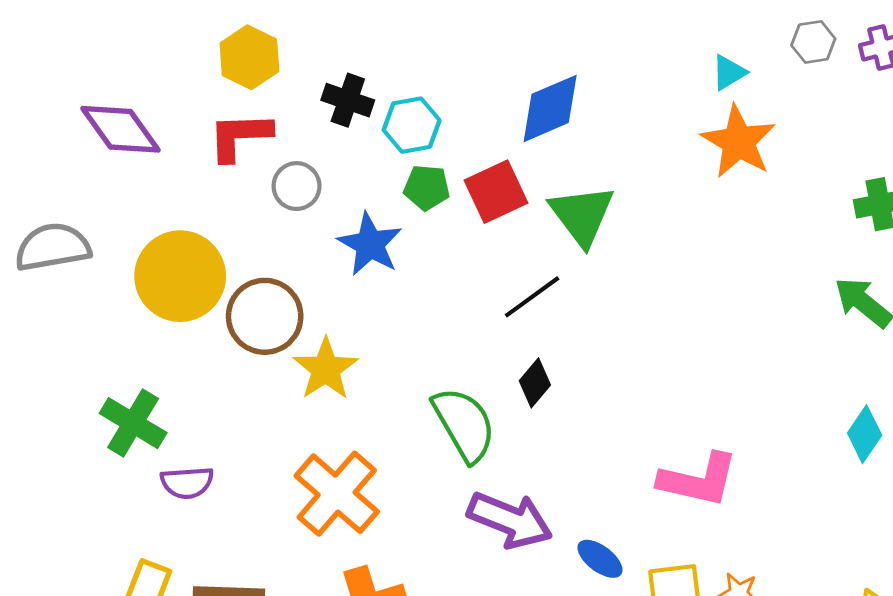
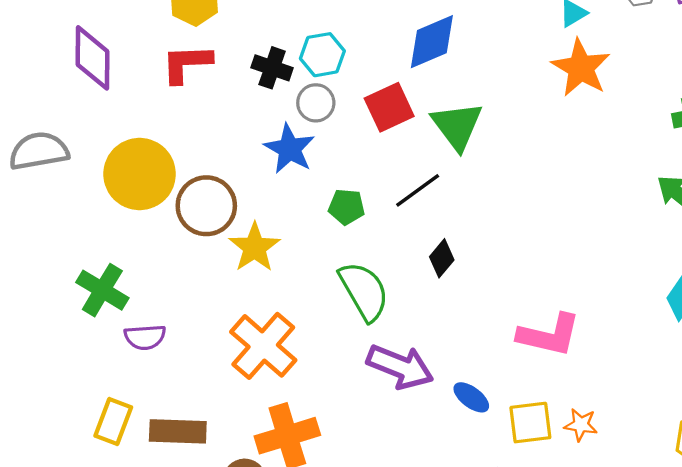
black cross: (348, 100) -> (272, 68), moved
purple diamond: (121, 129) -> (92, 58), turned 36
gray circle: (297, 186) -> (316, 103), moved
green pentagon: (427, 187) -> (346, 207), moved
black diamond: (535, 383) -> (442, 258), moved

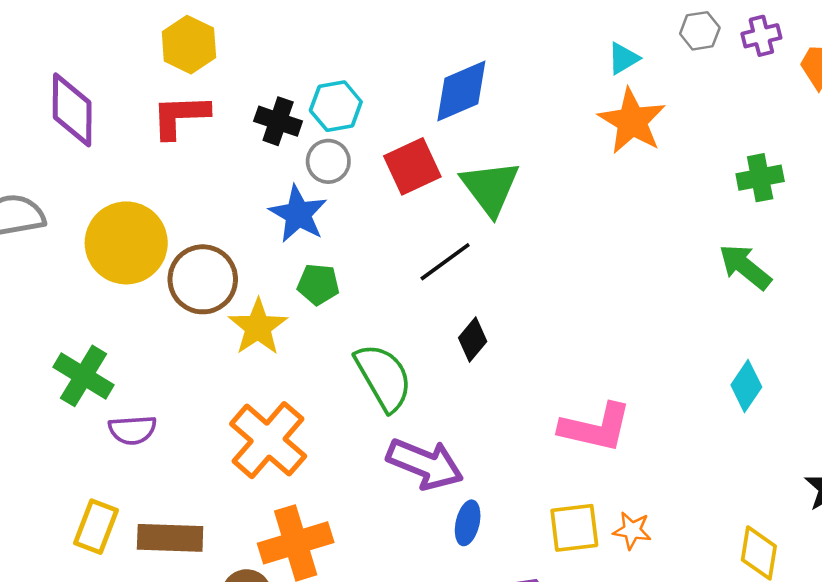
green pentagon: (346, 207) -> (318, 284), moved
blue ellipse: (471, 397) -> (468, 523), moved, turned 66

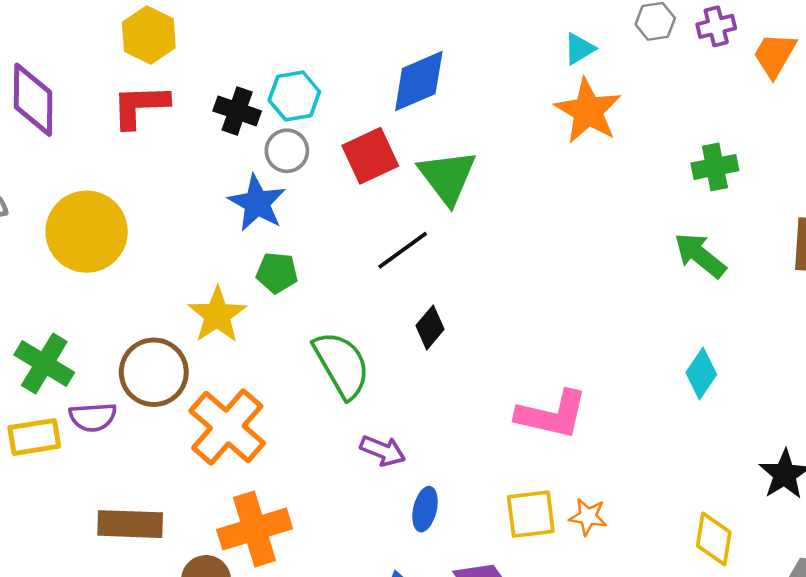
brown circle: (203, 279) -> (154, 372), moved
purple arrow: (425, 464) -> (383, 451), size x0.6
yellow rectangle: (96, 527) -> (34, 437), moved, turned 60

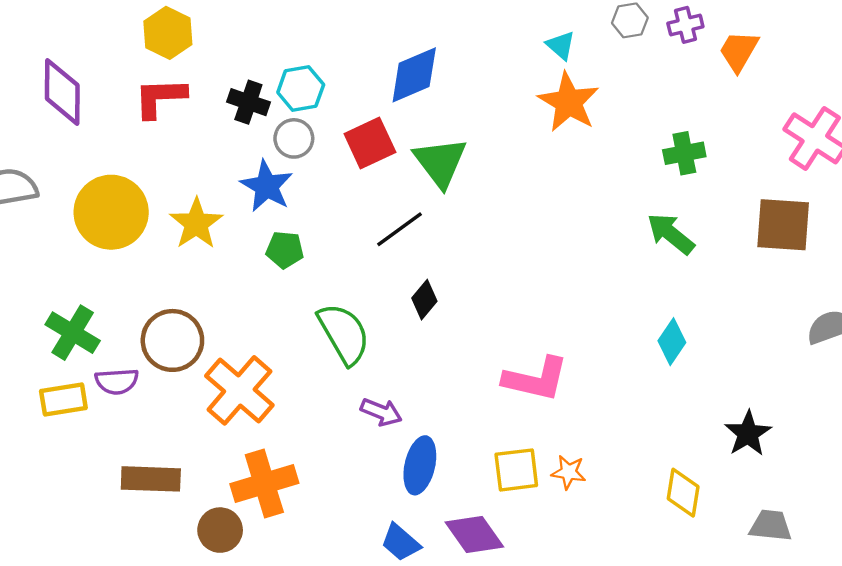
cyan triangle: (579, 49) -> (561, 45), turned -48
yellow star: (217, 315) -> (196, 224), moved
blue ellipse: (425, 509) -> (420, 465), size x1.4

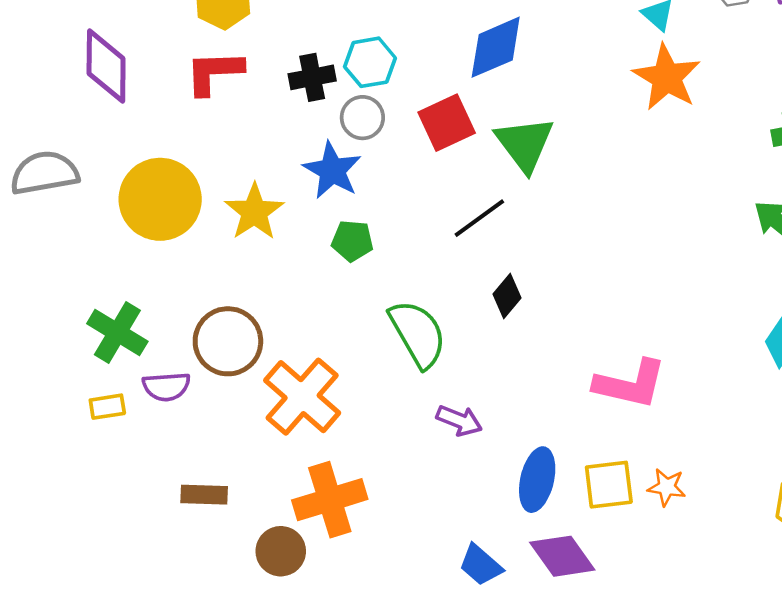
black cross: (248, 102) -> (312, 77), turned -30
yellow rectangle: (63, 400) -> (107, 407), size x0.7
blue ellipse: (420, 465) -> (537, 480), moved
brown rectangle: (151, 479) -> (204, 495), size x0.7

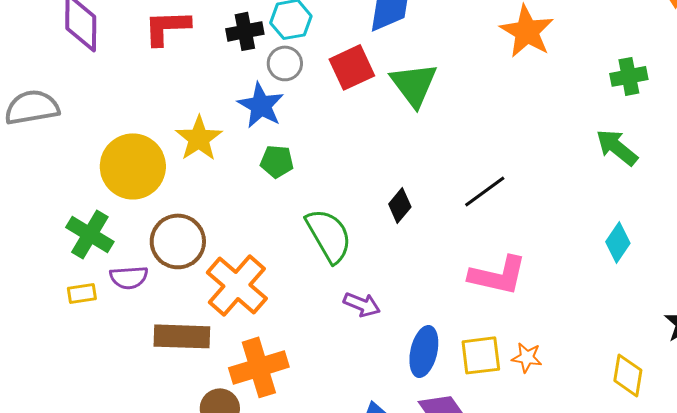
yellow circle: (160, 199) -> (133, 166), moved
black line: (479, 218) -> (485, 191), moved
brown rectangle: (204, 495) -> (182, 336), moved, size x1.5

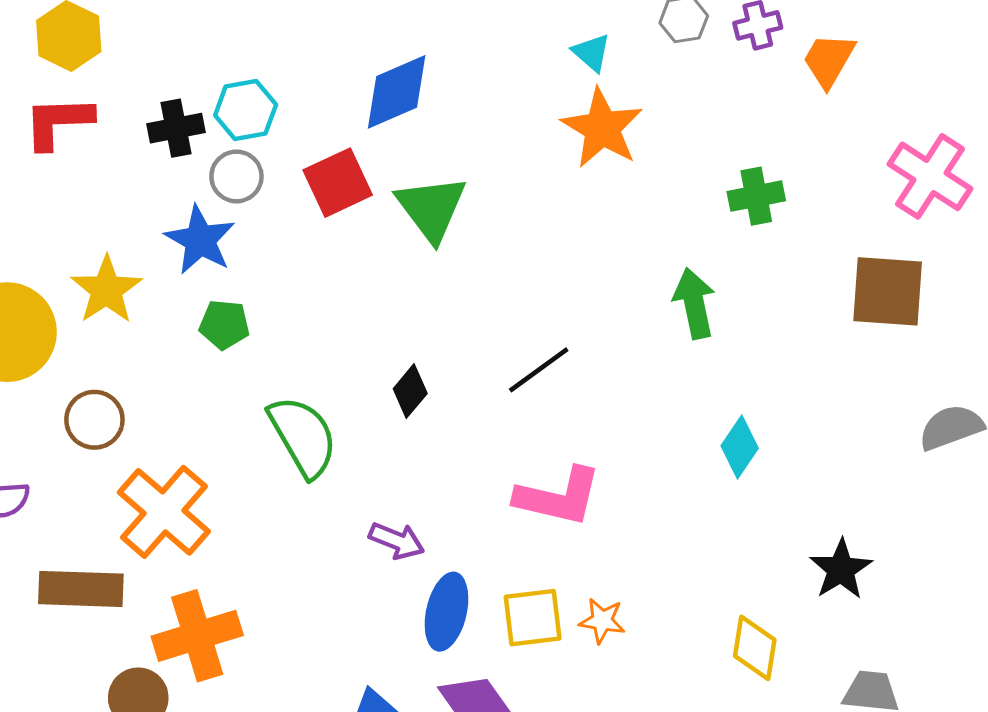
green arrow: (617, 147) -> (694, 303), moved, turned 39
brown circle: (178, 241) -> (94, 420), moved, size x0.7
purple arrow: (362, 304) -> (397, 541), moved

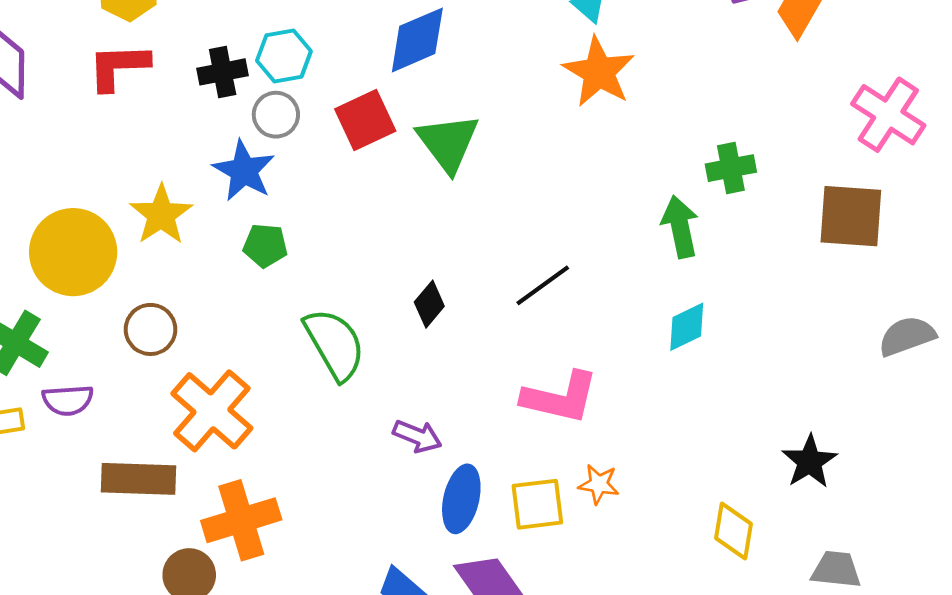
green cross: (756, 196) -> (731, 168), moved
cyan diamond: (740, 447) -> (687, 327), moved, turned 30
orange star: (602, 621) -> (599, 484), moved

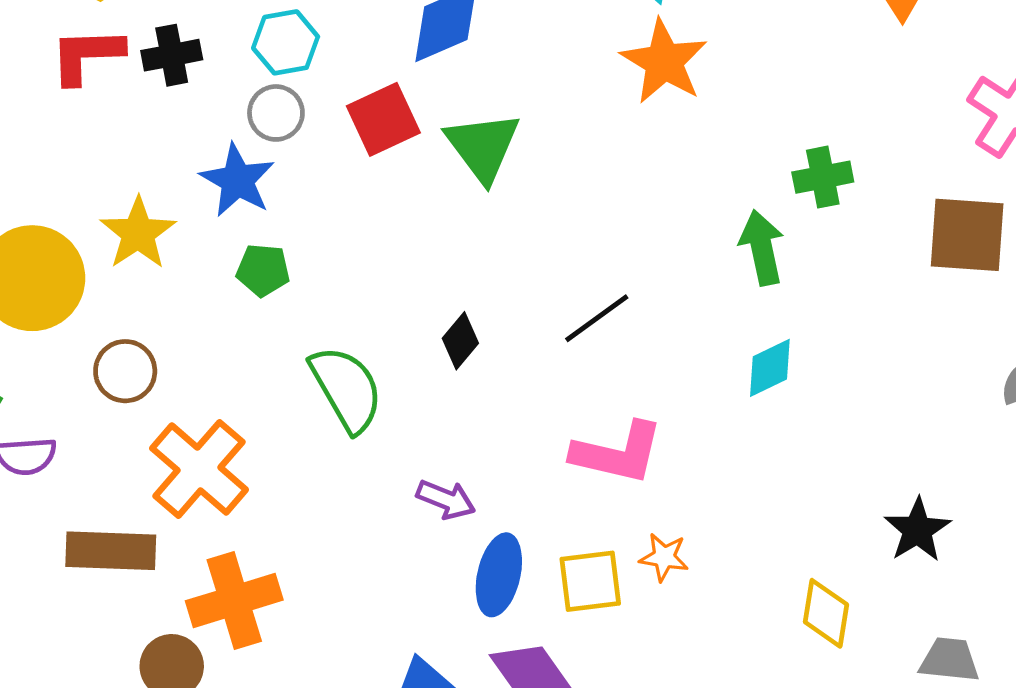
black cross: (223, 72) -> (172, 55), moved

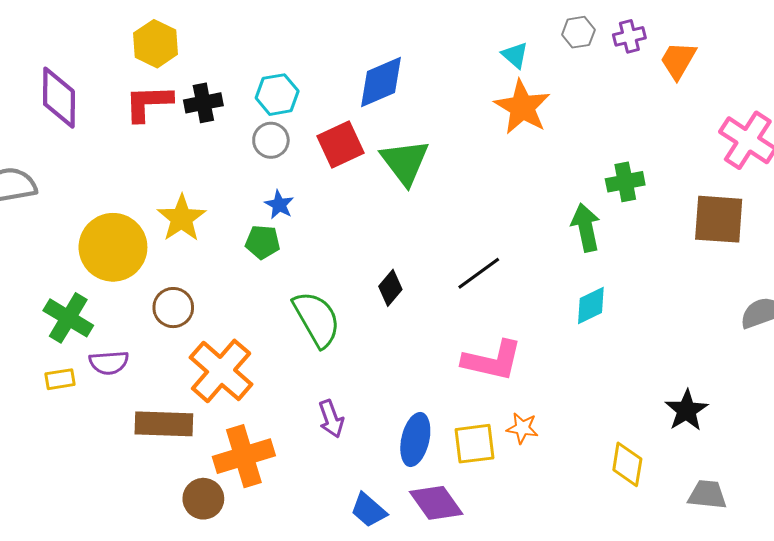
blue star: (237, 180) -> (279, 205), moved, size x0.6
purple arrow: (446, 499) -> (331, 419), moved, turned 48

